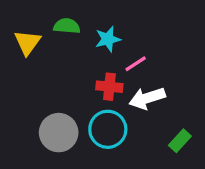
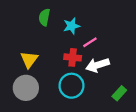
green semicircle: (67, 26) -> (44, 17), turned -84
yellow triangle: (27, 42) -> (29, 60), moved
gray circle: (59, 133) -> (26, 88), moved

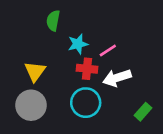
cyan star: (71, 26) -> (78, 44), moved

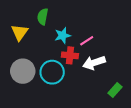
yellow triangle: (35, 71) -> (20, 32), moved
cyan circle: (86, 103) -> (52, 72), moved
gray circle: (31, 105) -> (23, 71), moved

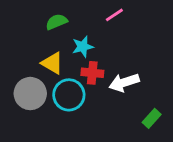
green semicircle: (43, 17) -> (56, 22), turned 56
yellow triangle: (20, 32) -> (52, 63), moved, turned -36
pink line: (87, 41) -> (114, 15), moved

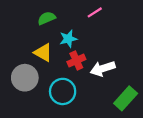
red cross: (92, 73) -> (76, 61), turned -30
cyan circle: (69, 95) -> (63, 91), moved
green rectangle: (152, 118) -> (126, 98), size x1.5

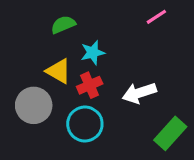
pink line: (95, 12) -> (156, 17), moved
red cross: (76, 61) -> (90, 85), moved

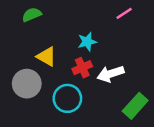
green semicircle: (63, 25) -> (32, 15), moved
cyan star: (93, 53) -> (87, 42), moved
red cross: (90, 85) -> (82, 68), moved

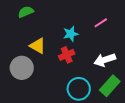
pink line: (124, 13) -> (101, 23), moved
white arrow: (111, 74) -> (105, 60), moved
cyan circle: (67, 98) -> (79, 89), moved

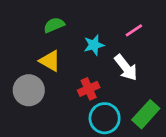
green semicircle: (26, 12) -> (54, 25), moved
red cross: (67, 55) -> (89, 89), moved
white arrow: (105, 60) -> (126, 68), moved, turned -110

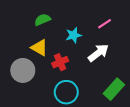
white arrow: (126, 68) -> (98, 53), turned -90
red cross: (89, 89) -> (60, 62), moved
cyan circle: (105, 118) -> (66, 92), moved

